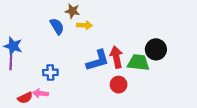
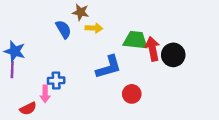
red arrow: (116, 57) -> (152, 49), moved
green trapezoid: (138, 63) -> (135, 40), moved
pink arrow: (41, 93) -> (45, 94), moved, turned -96

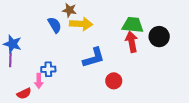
yellow arrow: (94, 28) -> (81, 24), size x1.5
green trapezoid: (135, 40) -> (133, 25), moved
black circle: (173, 55) -> (159, 37), moved

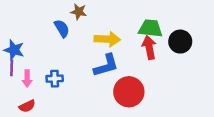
yellow arrow: (81, 24) -> (107, 39), moved
pink arrow: (39, 81) -> (27, 79), moved
red circle: (114, 81) -> (129, 92), size x1.6

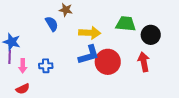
red arrow: (149, 48) -> (144, 62), moved
red circle: (129, 92) -> (108, 62), moved

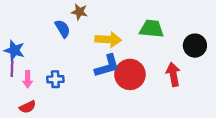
black circle: (151, 35) -> (195, 46), moved

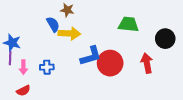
yellow arrow: (108, 40) -> (69, 33), moved

